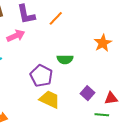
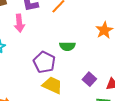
pink arrow: (16, 36) -> (19, 23), turned 108

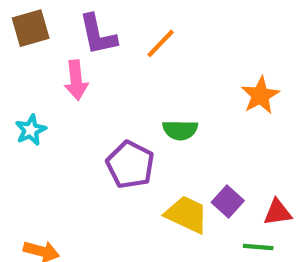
yellow trapezoid: (52, 85) -> (187, 215), moved

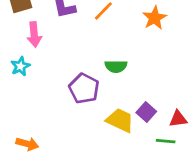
pink arrow: (76, 80) -> (34, 34), moved
orange star: (260, 95) -> (155, 18), moved

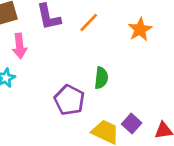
green semicircle: (116, 66) -> (101, 78), turned -85

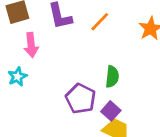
purple square: (132, 124) -> (111, 111), moved

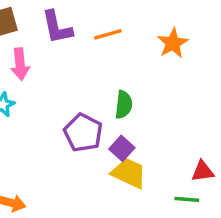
orange line: (100, 22) -> (108, 34), turned 30

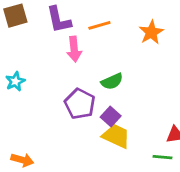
pink arrow: (20, 64) -> (74, 49), moved
green semicircle: (124, 105) -> (112, 81), turned 60

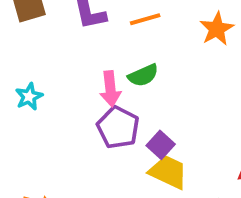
pink arrow: (74, 49) -> (110, 89), moved
green semicircle: (112, 81) -> (143, 75), moved

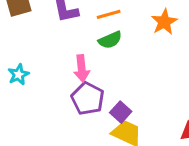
green semicircle: (143, 75) -> (110, 40), moved

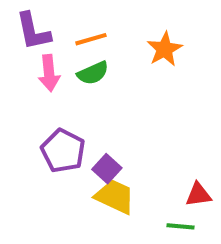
pink arrow: (82, 68) -> (49, 73), moved

